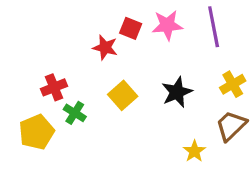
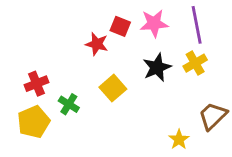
yellow cross: (233, 84) -> (195, 63), moved
red cross: (54, 87) -> (37, 84), moved
black star: (177, 92) -> (157, 67), moved

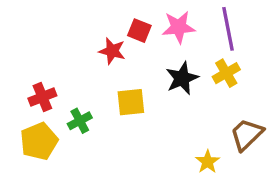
yellow square: (113, 88) -> (131, 102), turned 35
green cross: (69, 104) -> (80, 121), turned 30

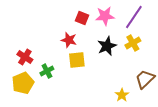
purple line: (228, 29) -> (134, 17), turned 45
red star: (112, 51) -> (69, 40), moved
red cross: (42, 97) -> (25, 57), turned -35

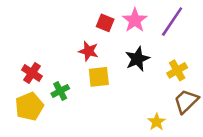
pink star: (105, 16) -> (135, 20), turned -30
yellow cross: (133, 43) -> (177, 70), moved

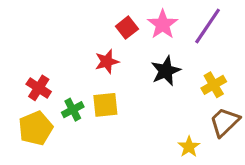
red square: (105, 23) -> (127, 28), turned 30
red star: (89, 51) -> (107, 62), turned -30
yellow square: (99, 77) -> (105, 105), moved

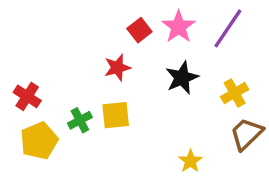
red cross: (39, 88) -> (27, 96), moved
yellow star: (189, 147) -> (190, 161), moved

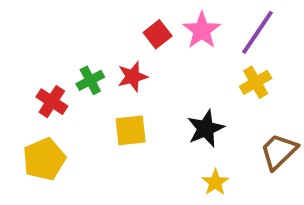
black star: (182, 78) -> (206, 128), moved
yellow cross: (235, 93) -> (256, 82), moved
red cross: (27, 96) -> (52, 102), moved
green cross: (80, 120) -> (90, 80), moved

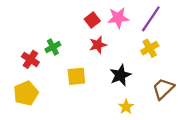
pink star: (202, 30) -> (118, 18), turned 30
red star: (133, 77) -> (98, 45), moved

